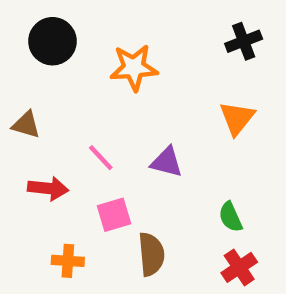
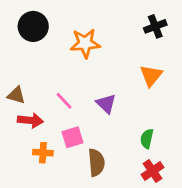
brown triangle: (26, 125) -> (16, 95), moved
purple triangle: (167, 162) -> (106, 104), turned 30
green semicircle: (230, 217) -> (147, 139), turned 36
orange cross: (68, 261) -> (43, 153), moved

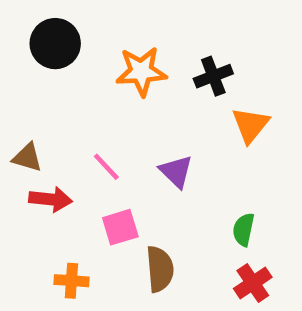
black cross: (155, 26) -> (213, 76), moved
orange cross: (43, 153) -> (71, 281), moved

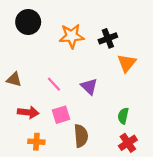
red arrow: (51, 199) -> (28, 112), moved

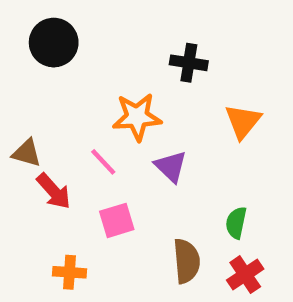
orange star: (72, 36) -> (137, 117), moved
black cross: (108, 38) -> (189, 63), moved, turned 30
red arrow: (28, 112) -> (54, 191), moved, turned 42
brown semicircle: (81, 136) -> (187, 261), moved

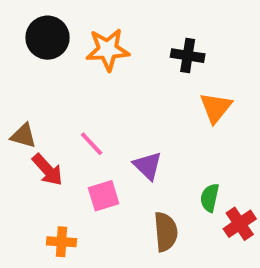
black cross: (189, 63) -> (188, 56), moved
orange star: (137, 117) -> (108, 50), moved
purple triangle: (171, 166) -> (148, 166), moved
red cross: (245, 275) -> (240, 224), moved

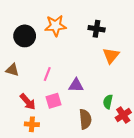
black circle: (48, 38) -> (25, 36), moved
pink line: (92, 144) -> (47, 74), turned 64
purple triangle: (148, 166) -> (76, 85), turned -42
red arrow: (48, 170) -> (28, 102), moved

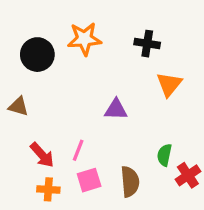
pink line: (47, 74) -> (78, 150), moved
purple triangle: (76, 85) -> (116, 109), moved
pink square: (53, 101) -> (89, 180), moved

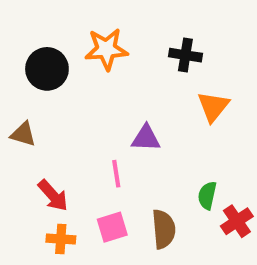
pink line: (78, 150) -> (116, 174), moved, turned -30

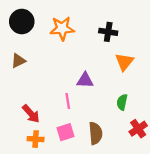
black circle: (47, 69) -> (22, 22), moved
brown triangle: (23, 134) -> (18, 61), moved, turned -42
green semicircle: (207, 195) -> (122, 102), moved

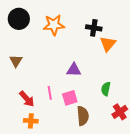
brown triangle: (18, 61) -> (16, 61), moved, turned -32
orange triangle: (124, 62) -> (108, 44), moved
pink line: (68, 101) -> (50, 93), moved
pink square: (66, 132) -> (70, 98), moved

